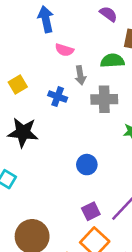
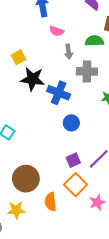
blue cross: (58, 97) -> (59, 93), moved, size x1.5
black star: (23, 132) -> (33, 79), moved

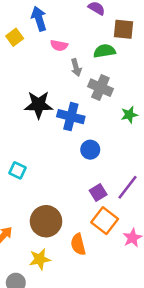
yellow square: (18, 57) -> (15, 37), moved
gray cross: (87, 71) -> (100, 88), turned 30

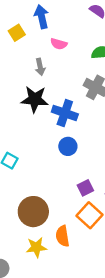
gray arrow: (76, 67) -> (40, 67), moved
blue circle: (90, 150) -> (68, 146), moved
yellow star: (40, 259) -> (36, 247), moved

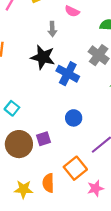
blue circle: (68, 146) -> (74, 118), moved
purple square: (85, 188) -> (44, 139), moved
brown circle: (33, 212) -> (19, 144), moved

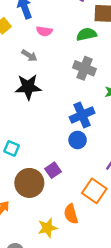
gray arrow: (52, 29) -> (29, 55), turned -40
blue cross: (68, 74) -> (82, 115), moved, turned -35

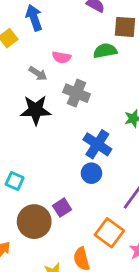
pink semicircle: (44, 31) -> (62, 57), moved
gray cross: (84, 68) -> (77, 93), moved
blue cross: (82, 115) -> (97, 144), turned -35

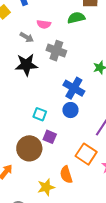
cyan square: (15, 181) -> (40, 114), moved
purple square: (62, 208) -> (50, 137), turned -32

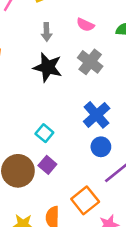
gray arrow: (27, 37) -> (46, 32), moved, turned 40
blue circle: (70, 110) -> (101, 147), moved

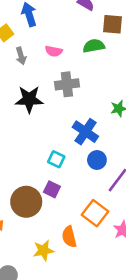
gray arrow: (46, 32) -> (21, 56), moved
gray cross: (90, 62) -> (67, 84), turned -30
cyan square: (44, 133) -> (56, 159), moved

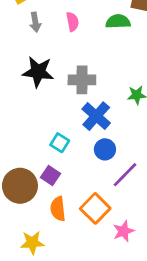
pink semicircle: (54, 51) -> (72, 22), turned -119
gray cross: (67, 84) -> (82, 80), moved
orange semicircle: (69, 237) -> (58, 209), moved

